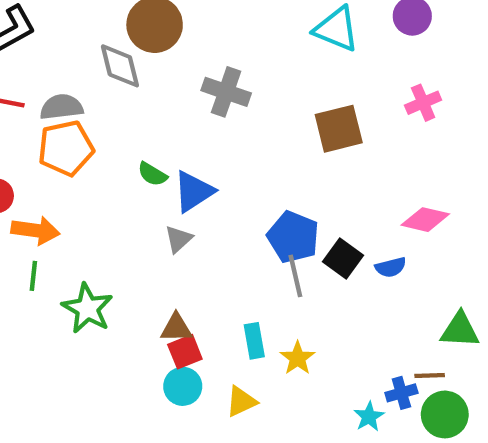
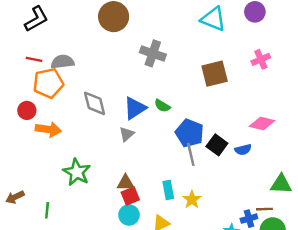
gray diamond: (120, 66) -> (95, 103), moved
orange pentagon: (66, 148) -> (48, 83), moved
green semicircle: (152, 174) -> (162, 106), moved
green line: (33, 276) -> (47, 210), moved

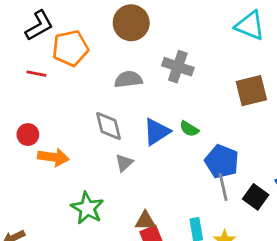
gray semicircle: (62, 62) -> (128, 79), moved
orange pentagon: (48, 83) -> (70, 48), moved
gray triangle: (127, 134) -> (124, 163), moved
black square: (217, 145) -> (256, 197), moved

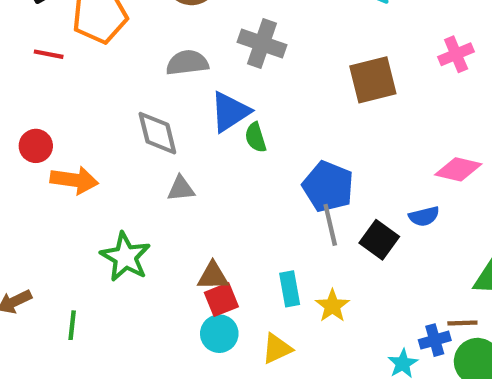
green semicircle: (189, 129) -> (256, 137), moved, turned 42
blue triangle: (157, 132) -> (230, 112), moved
gray triangle: (124, 163) -> (181, 189), turned 36

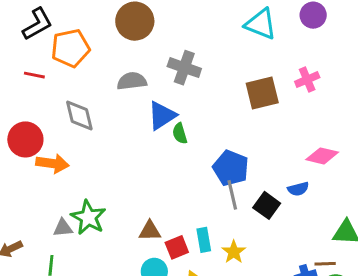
pink cross: (456, 54) -> (307, 80), moved
gray diamond: (157, 133) -> (79, 115), moved
red circle: (36, 146) -> (25, 139), size x1.5
gray triangle: (181, 189) -> (63, 228), moved
red square: (221, 300) -> (177, 247), moved

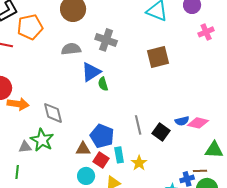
pink cross: (307, 80) -> (206, 32), moved
gray diamond: (79, 115) -> (53, 113), moved
pink diamond: (322, 156) -> (198, 123), moved
blue pentagon: (231, 168) -> (102, 136), moved
red square: (177, 247) -> (101, 160), turned -35

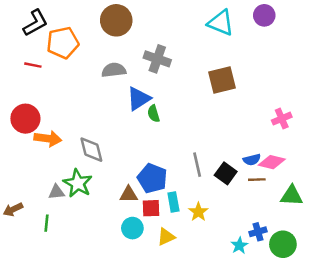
pink cross: (206, 32) -> (282, 119), moved
red square: (101, 160) -> (151, 208), turned -35
brown line: (200, 171) -> (257, 180), moved

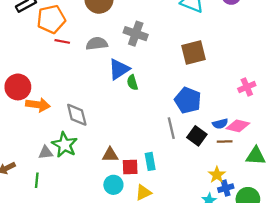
red line: (33, 65) -> (62, 41), moved
blue pentagon: (152, 178) -> (188, 100), moved
yellow star: (198, 212) -> (217, 175), moved

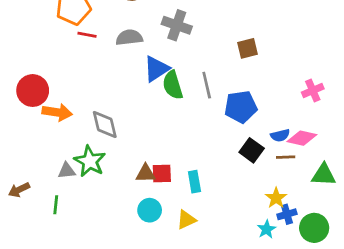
brown square: (193, 53) -> (248, 48), size x0.7
green semicircle: (132, 83) -> (173, 85), size x1.5
blue pentagon: (188, 100) -> (241, 107), turned -30
gray line: (171, 128) -> (207, 85), moved
red square: (130, 167) -> (162, 173), moved

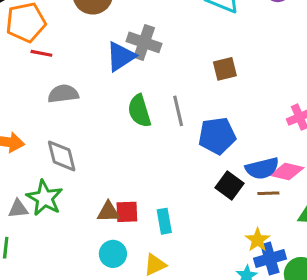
gray semicircle: (129, 37) -> (63, 94), moved
blue triangle: (156, 69) -> (121, 56), moved
blue semicircle: (280, 135) -> (262, 168), size x1.5
blue cross: (287, 214) -> (270, 259), size x1.4

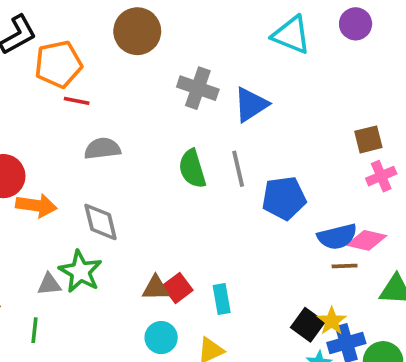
blue triangle: (121, 56) -> (251, 105), moved
brown square: (225, 69) -> (368, 139), moved
black square: (230, 185) -> (308, 325), moved
red square: (127, 212) -> (178, 288), turned -35

